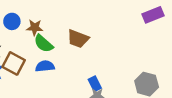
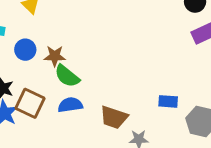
brown trapezoid: (78, 39) -> (114, 117), moved
blue rectangle: (95, 84) -> (168, 101), moved, turned -56

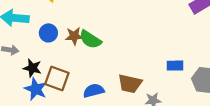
green semicircle: (67, 76) -> (90, 39), moved
blue semicircle: (70, 105) -> (94, 91), moved

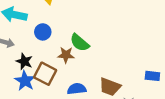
brown star: (74, 36) -> (66, 55), moved

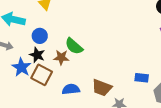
black star: (24, 61) -> (37, 55), moved
blue star: (25, 81) -> (21, 67), moved

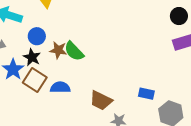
brown star: (61, 57) -> (58, 50), moved
blue semicircle: (71, 89) -> (60, 87), moved

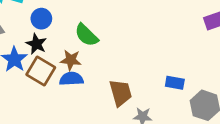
brown star: (58, 50) -> (71, 60), moved
brown trapezoid: (101, 100) -> (121, 93), turned -130

